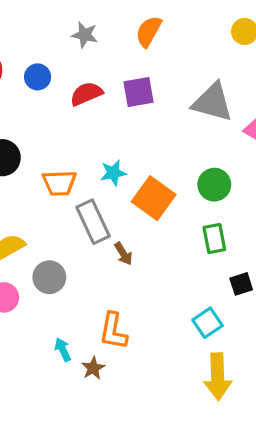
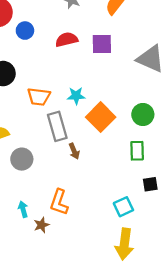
blue circle: (38, 77) -> (25, 31), moved

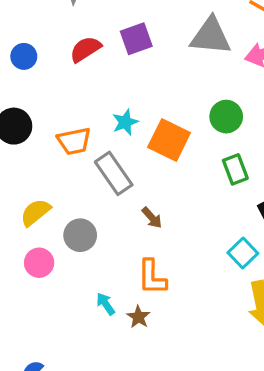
brown arrow: (74, 151) -> (152, 218), moved

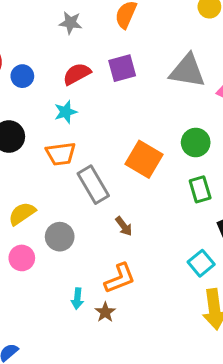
cyan star: (125, 122) -> (66, 112), moved
orange L-shape: (152, 277) -> (120, 278), turned -116
cyan arrow: (106, 304) -> (77, 299), turned -144

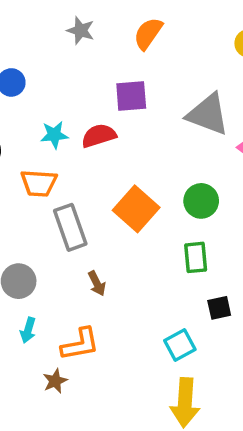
red semicircle: (77, 74) -> (99, 136), moved
cyan arrow: (77, 299) -> (28, 330), moved

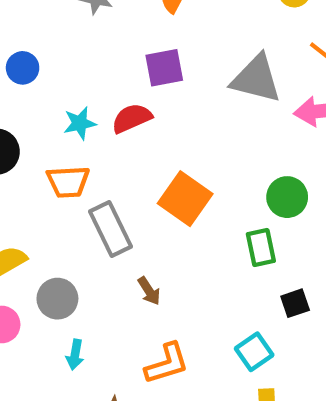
green circle: (201, 201) -> (287, 197), moved
orange L-shape: (80, 344) -> (167, 364), moved

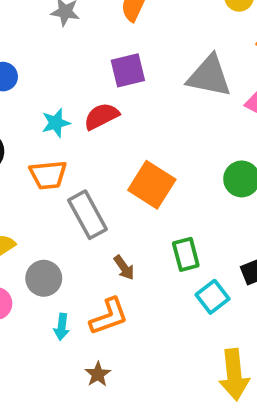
green rectangle: (261, 247) -> (186, 254), moved
cyan square: (254, 352) -> (212, 297), moved
orange L-shape: (167, 364) -> (109, 316), moved

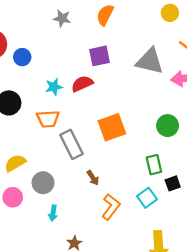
orange square: (152, 185) -> (112, 127), turned 36
green rectangle: (186, 254) -> (154, 165), moved
orange L-shape: (109, 316) -> (111, 207), moved, turned -35

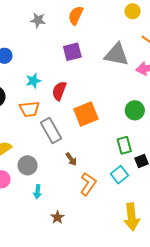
red semicircle: (82, 84) -> (59, 91), moved, turned -42

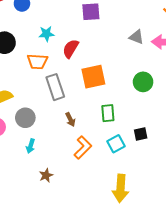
gray triangle: (117, 55) -> (136, 37), moved, size x0.6
green rectangle: (124, 145) -> (108, 113), moved

